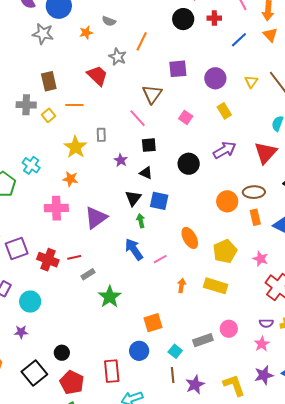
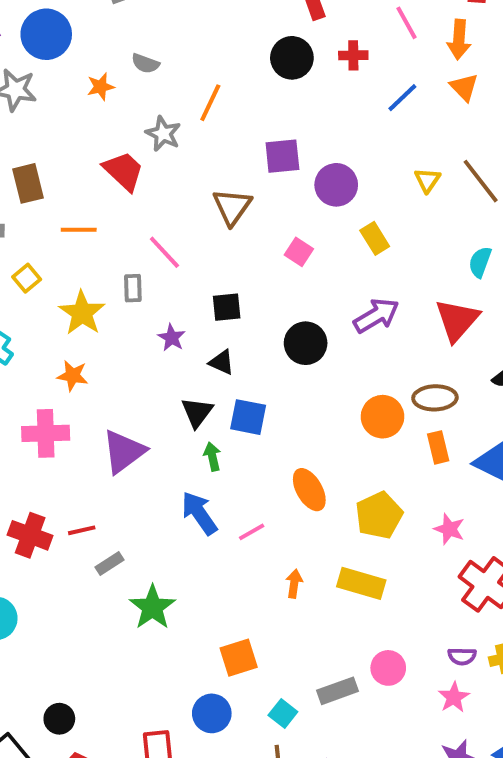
purple circle: (215, 78) -> (336, 185), moved
yellow square: (49, 115) -> (27, 278), moved
pink line: (138, 118) -> (164, 252), moved

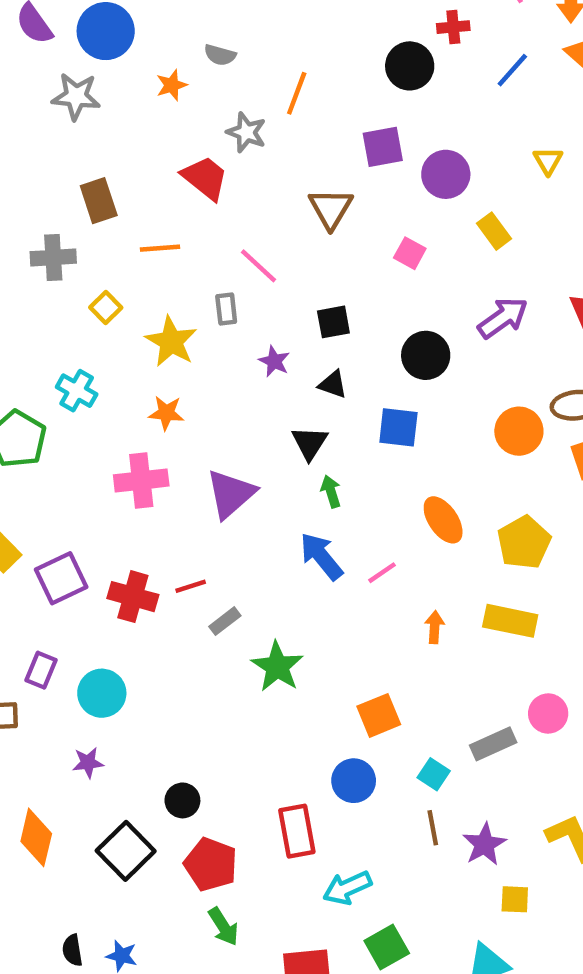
black circle: (292, 58) -> (410, 66), moved
blue square: (248, 417) -> (398, 427), moved

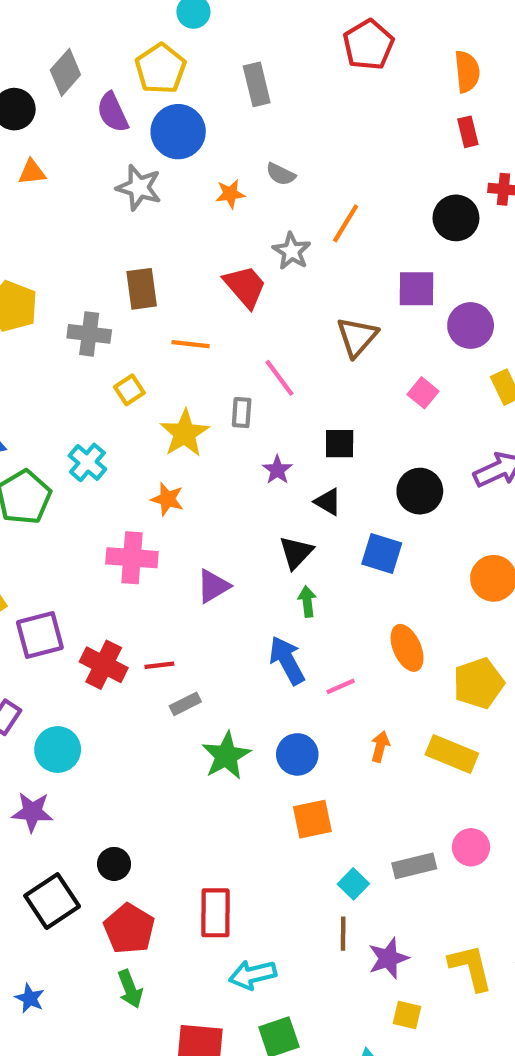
purple triangle: (231, 494) -> (213, 586), size x0.7
purple star: (88, 763) -> (32, 812), size x1.4
blue circle: (354, 781) -> (297, 754), moved

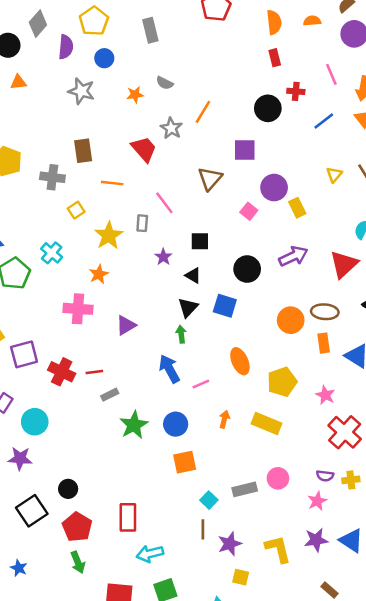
purple semicircle: (113, 112) -> (66, 47), turned -150
blue circle: (178, 132) -> (104, 58), size x0.6
purple circle: (471, 326) -> (274, 188), moved
orange star: (167, 499) -> (99, 274), turned 30
black triangle: (296, 552) -> (188, 307), moved

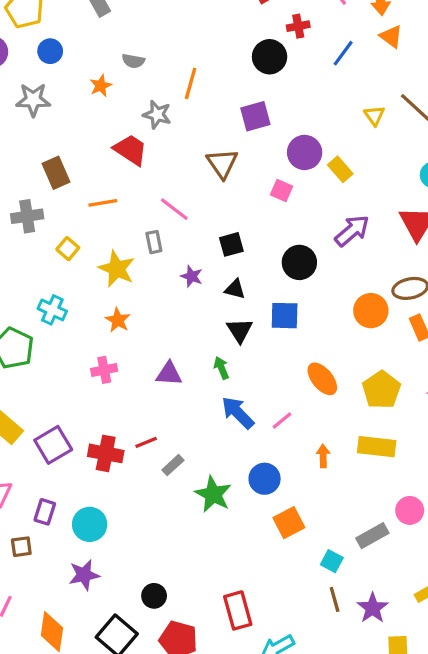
pink cross: (78, 309) -> (104, 370), size x0.7
purple triangle: (126, 325) -> (169, 374), turned 50
green arrow: (181, 334) -> (221, 368), moved

